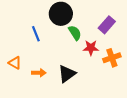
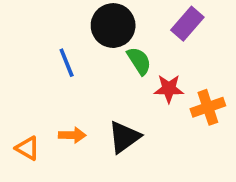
purple rectangle: (107, 25) -> (187, 24), moved
orange triangle: (15, 63) -> (28, 148), moved

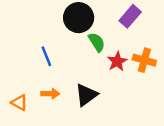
blue line: (67, 63) -> (46, 56), moved
red star: (169, 89) -> (117, 61), turned -30
orange cross: (208, 107) -> (144, 60), moved, turned 35

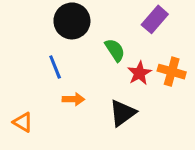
black circle: (79, 18) -> (72, 21), moved
orange arrow: (50, 94) -> (73, 99), moved
black triangle: (86, 95) -> (123, 113), moved

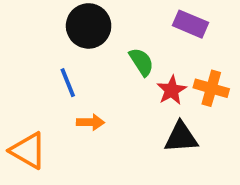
purple rectangle: (155, 19) -> (191, 24), turned 72
black triangle: (123, 113) -> (181, 137), moved, turned 32
orange triangle: (23, 122) -> (28, 151), size x1.5

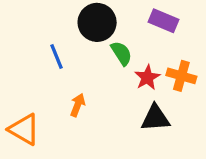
black circle: (89, 26) -> (97, 22), moved
blue line: (68, 83) -> (57, 56), moved
orange arrow: (90, 122) -> (78, 105), turned -70

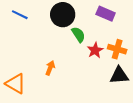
blue line: (57, 56) -> (20, 15), moved, turned -42
black triangle: (155, 118) -> (119, 75), moved

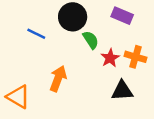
blue line: (20, 15) -> (36, 34), moved
orange arrow: (50, 68) -> (58, 79), size x1.5
black triangle: (119, 75) -> (122, 91), moved

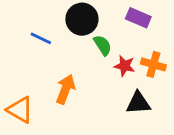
red star: (110, 58) -> (125, 66), turned -30

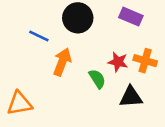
green semicircle: (103, 45) -> (97, 79), moved
orange arrow: (65, 89) -> (62, 62), moved
orange triangle: (20, 110) -> (19, 103), turned -40

